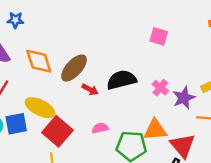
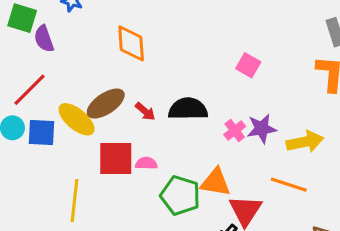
orange diamond: (39, 61) -> (131, 43), moved
brown ellipse: (74, 68) -> (106, 104), moved
purple star: (184, 98) -> (262, 129), moved
red square: (57, 131) -> (116, 158), moved, turned 36

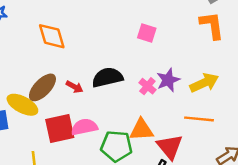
pink semicircle: (146, 163) -> (84, 127), size x1.5

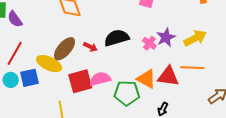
orange triangle: (141, 130) -> (146, 79), turned 35
red triangle: (170, 147) -> (168, 76), moved, turned -40

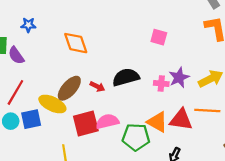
pink cross: (149, 43) -> (161, 84), turned -32

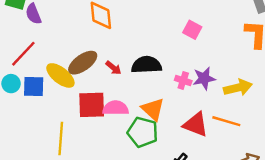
orange triangle: (157, 122) -> (153, 109), moved

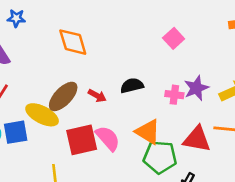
pink square: (192, 30) -> (174, 38), turned 30
black semicircle: (147, 65) -> (132, 86), size x0.7
pink semicircle: (115, 108) -> (108, 138), turned 60
green pentagon: (143, 132) -> (160, 157), moved

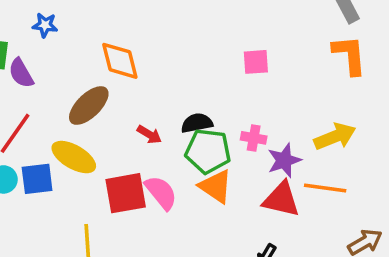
pink square: (174, 38) -> (256, 62), turned 36
purple star: (196, 88) -> (284, 160), moved
brown ellipse: (63, 96) -> (89, 106), moved
green pentagon: (160, 157) -> (208, 151), moved

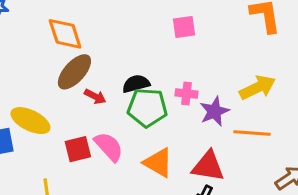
brown ellipse: (89, 106) -> (74, 72), moved
orange triangle: (216, 186) -> (158, 163), moved
red square: (126, 193) -> (78, 149), size x0.7
red triangle: (281, 199) -> (208, 166), moved

